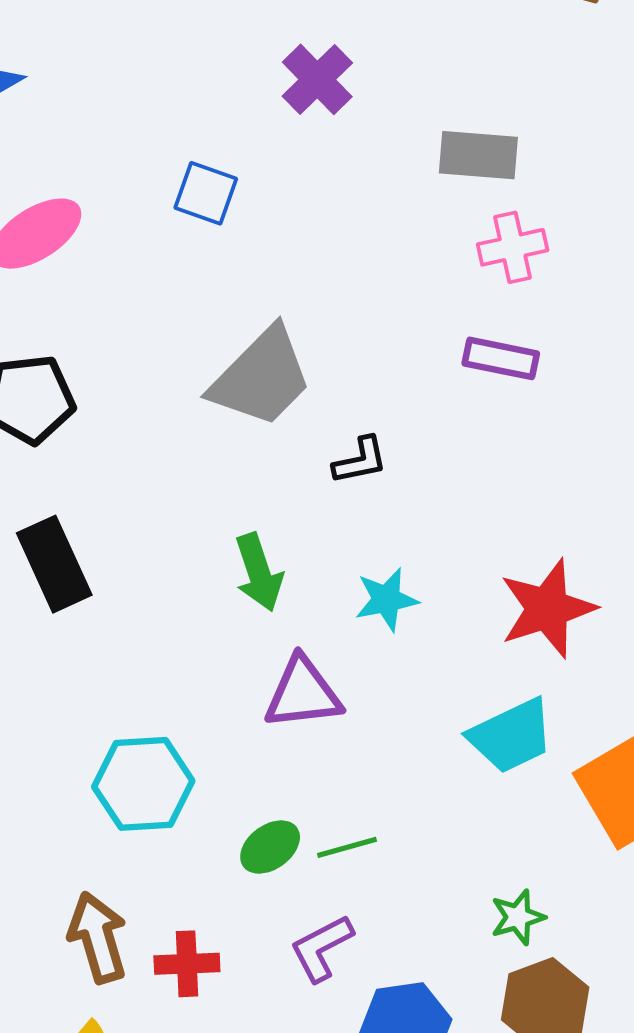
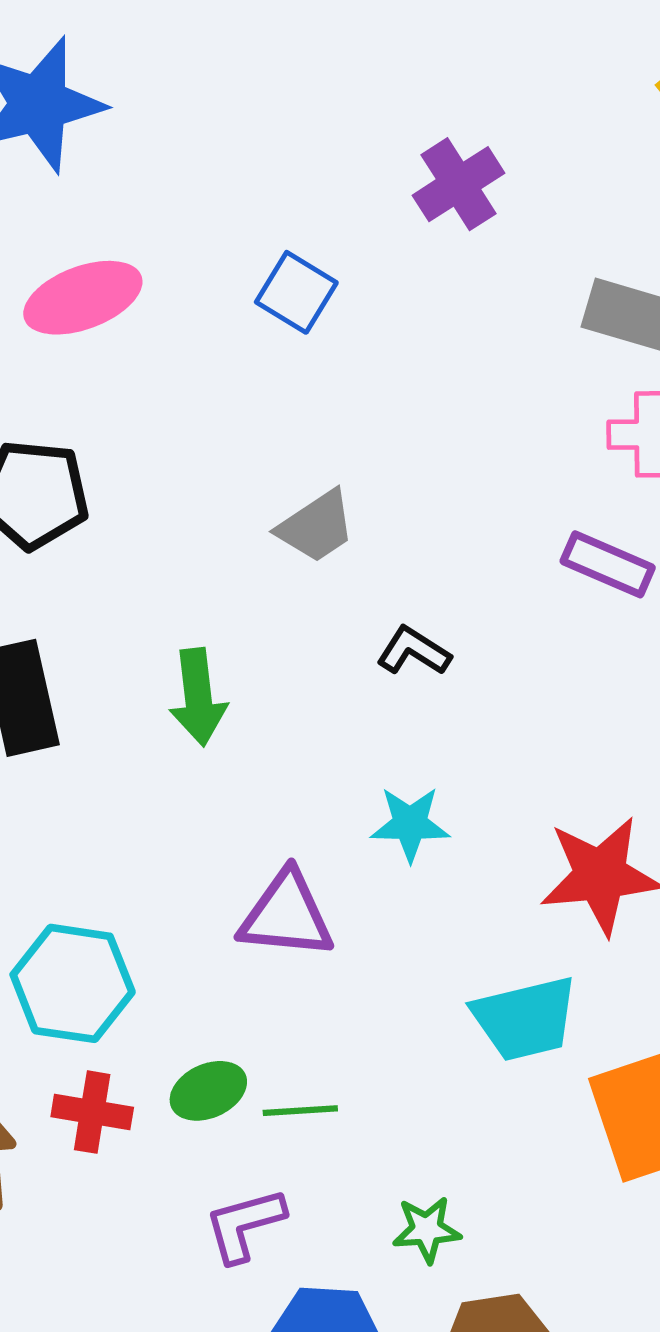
gray trapezoid: (261, 377) -> (316, 527), size x0.6
black L-shape: (360, 461) -> (414, 651), turned -148
green arrow: (259, 572) -> (198, 697), moved
green star: (518, 917) -> (427, 1230), moved
red cross: (187, 964) -> (92, 1112), moved

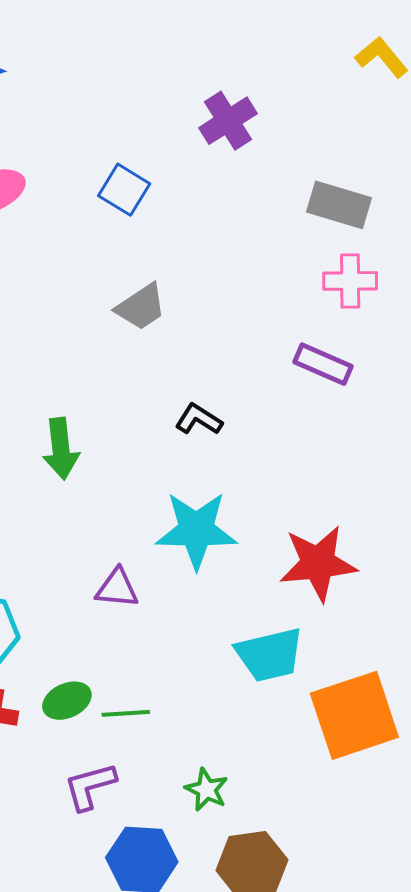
gray trapezoid: (316, 527) -> (141, 307), moved
cyan star: (410, 824) -> (196, 530), size x1.6
purple triangle: (286, 915) -> (117, 588), size x0.7
green star: (427, 1230) -> (207, 790), turned 30

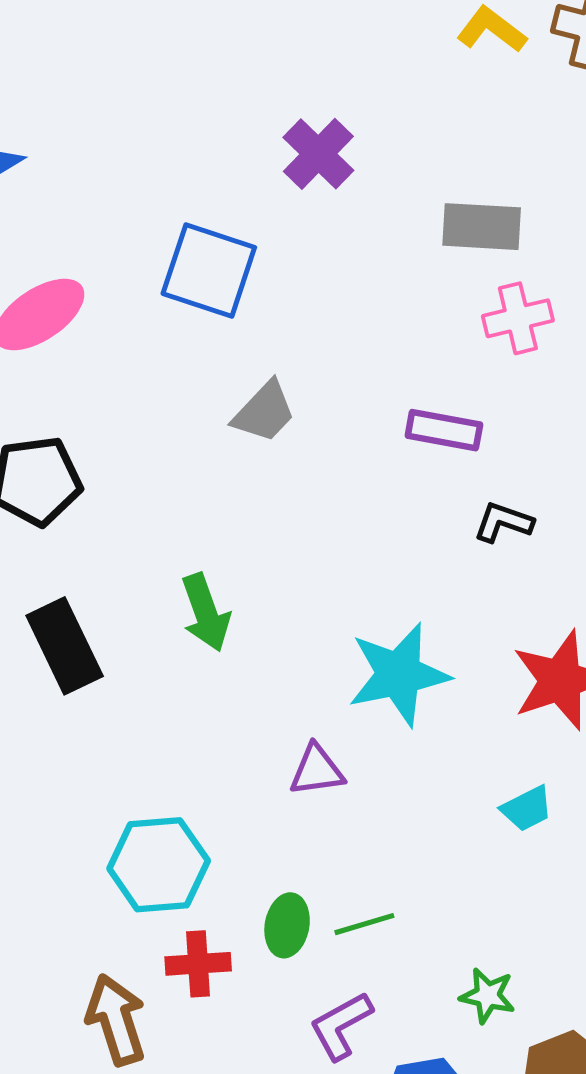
blue square: (124, 190) -> (209, 271), size x1.5
purple rectangle: (323, 364) -> (444, 430), moved
black L-shape: (199, 419) -> (503, 522), moved
cyan trapezoid: (270, 655) -> (527, 809), size x0.6
green ellipse: (67, 701) -> (287, 925), turned -42

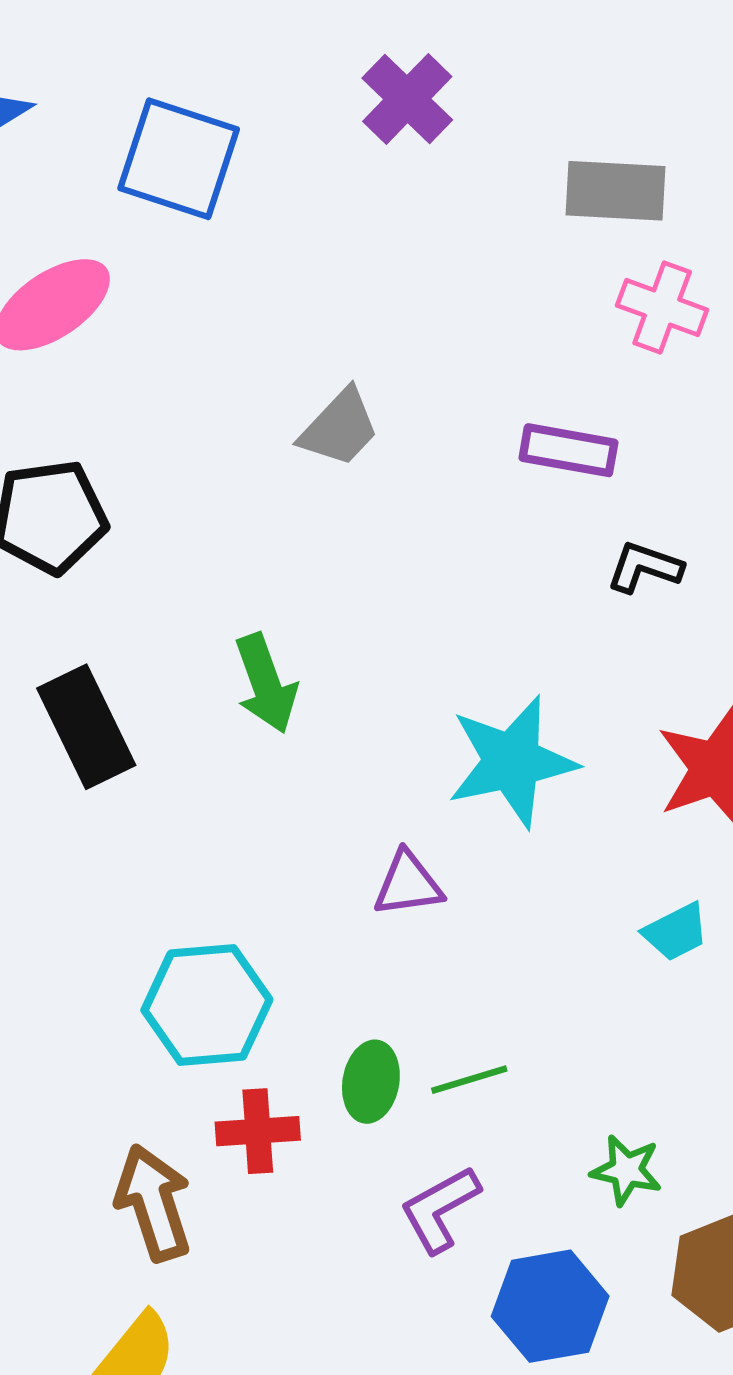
blue square: (209, 271) -> (179, 159), moved
pink cross: (518, 318) -> (662, 308), turned 34

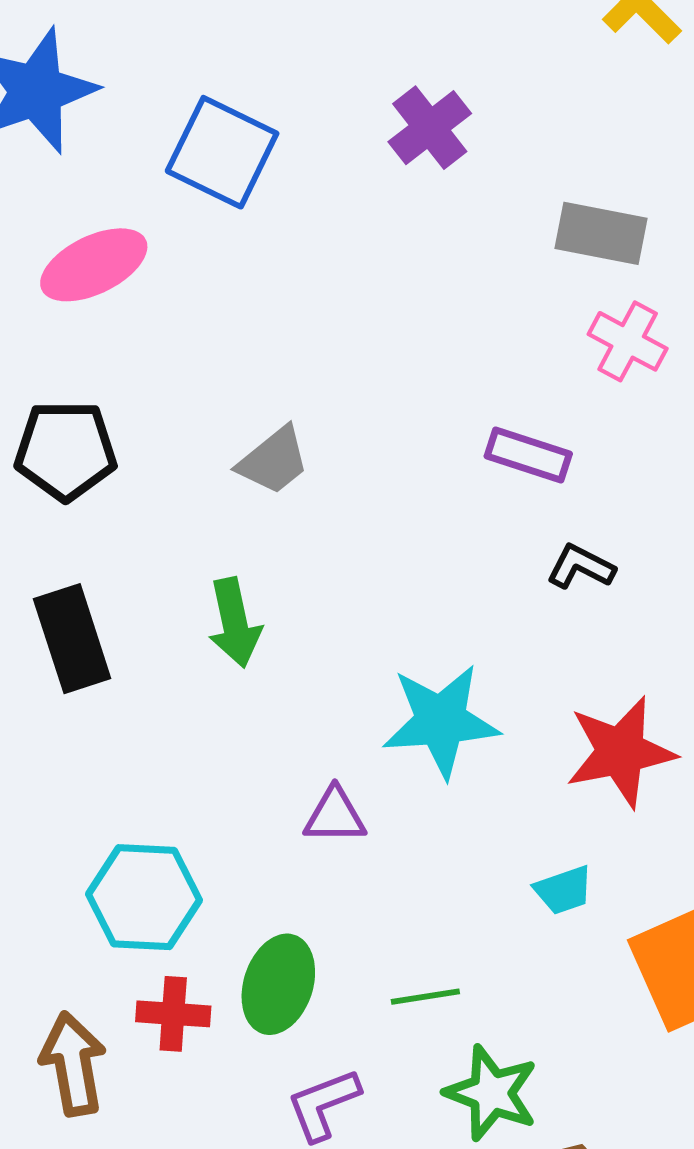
gray trapezoid: (339, 428) -> (273, 461), moved
green line: (469, 1080) -> (425, 997), moved
green ellipse: (371, 1082) -> (278, 984), size x1.4
green star: (626, 1170) -> (491, 1093), size x1.5

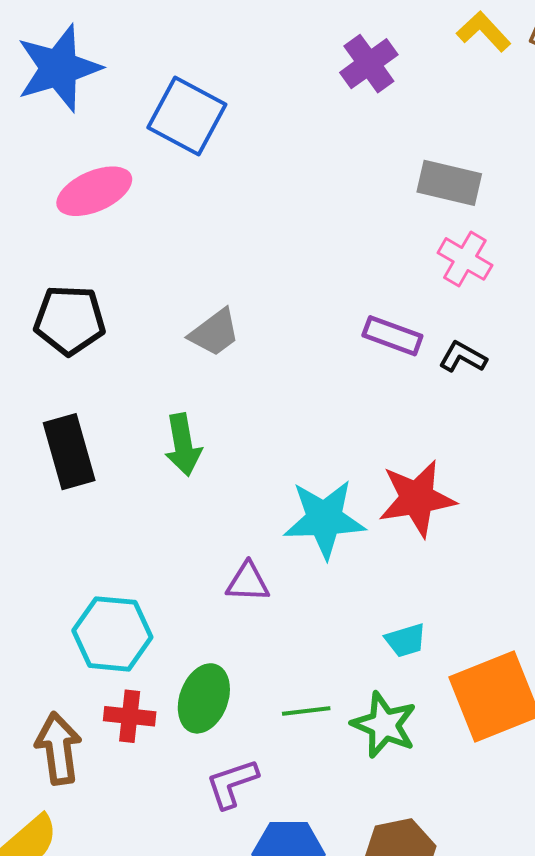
purple cross: (430, 128) -> (369, 64), moved
black L-shape: (581, 567) -> (463, 357), moved
red star: (621, 752) -> (417, 498), moved
green star: (491, 1093) -> (384, 725), moved

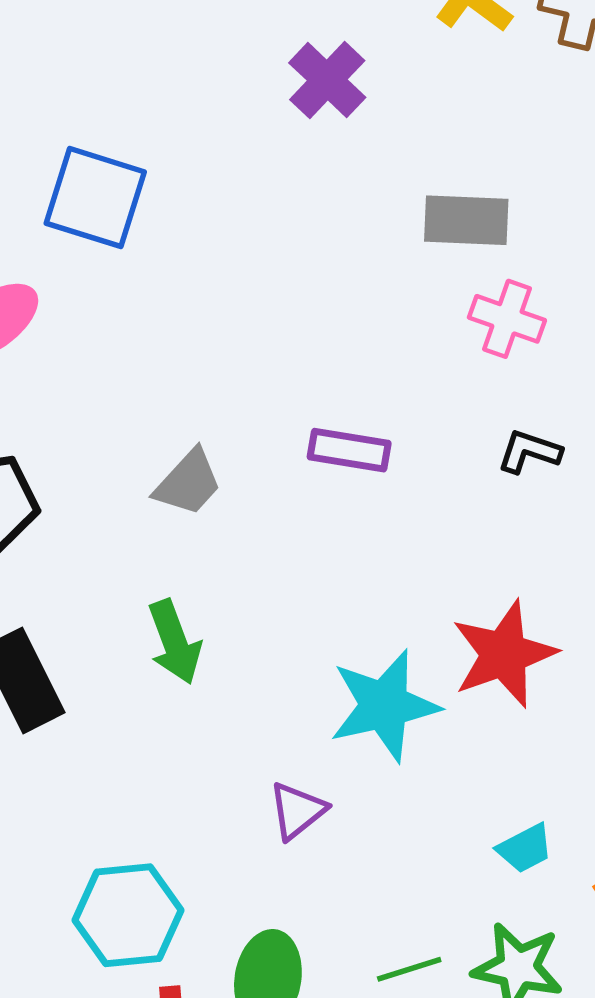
purple rectangle: (392, 336) -> (349, 450), moved
purple triangle: (248, 582) -> (297, 811), turned -30

